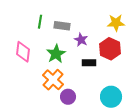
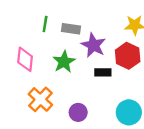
purple star: (81, 40) -> (93, 45), size x1.5
orange cross: (53, 80) -> (40, 99), moved

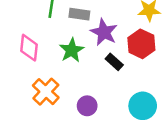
black rectangle: (103, 72) -> (114, 62), turned 42

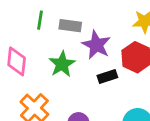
black rectangle: (114, 62) -> (107, 76), turned -60

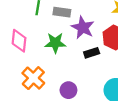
green star: (62, 64) -> (55, 43), turned 30

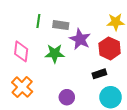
black rectangle: (92, 53) -> (99, 74), moved
orange cross: (33, 78) -> (22, 87), moved

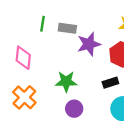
purple star: (80, 39) -> (89, 44), turned 30
green star: (55, 53) -> (66, 81), moved

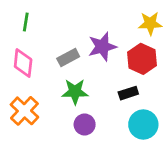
green line: (42, 24) -> (26, 22), moved
gray rectangle: (67, 28) -> (68, 58), moved, turned -36

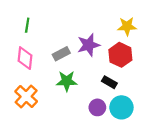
black rectangle: (128, 93) -> (109, 82), turned 48
purple circle: (85, 124) -> (97, 107), moved

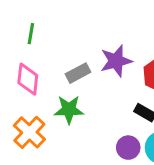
green star: (67, 81) -> (69, 110), moved

